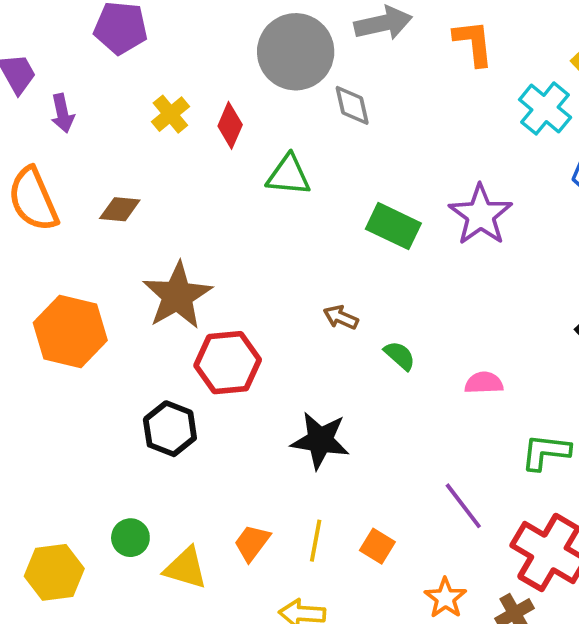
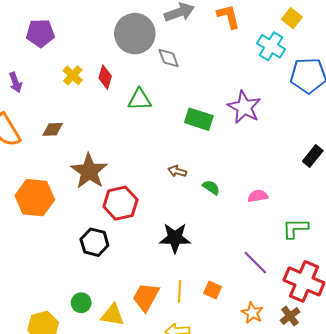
orange trapezoid: (252, 543) -> (146, 297), size x1.4

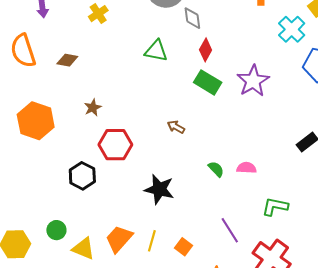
red diamond: (105, 77) -> (206, 50), moved
brown star: (89, 171) -> (93, 108), size x0.5
green semicircle: (211, 187) -> (216, 169), moved

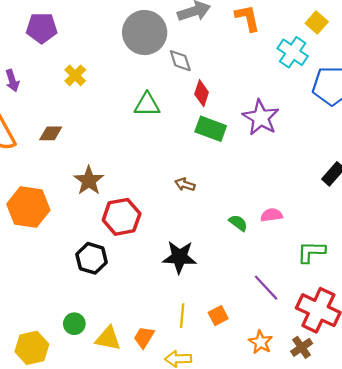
brown star: (93, 108) -> (89, 181), size x1.5
orange trapezoid: (119, 239) -> (144, 337), moved, size x0.7
orange square: (183, 247) -> (218, 316), turned 36

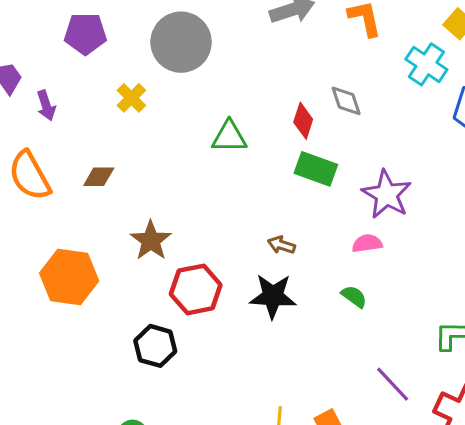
gray circle: (145, 33) -> (181, 42), moved
gray diamond: (180, 61) -> (346, 101), moved
purple star: (261, 118) -> (387, 194), moved
pink semicircle: (272, 215) -> (367, 243), moved
black star: (179, 257) -> (273, 296), moved

